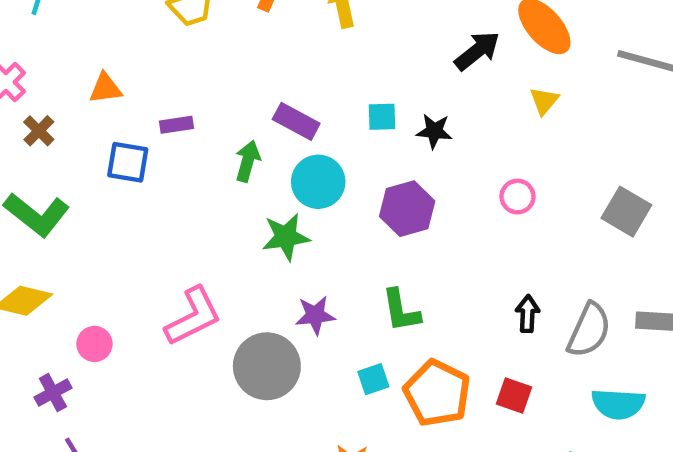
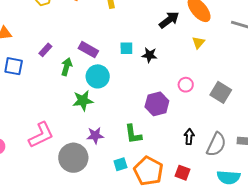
purple rectangle: (176, 125) -> (45, 50), moved, turned -40
purple hexagon: (407, 209) -> (157, 104), moved
gray square: (626, 212) -> (221, 92), moved

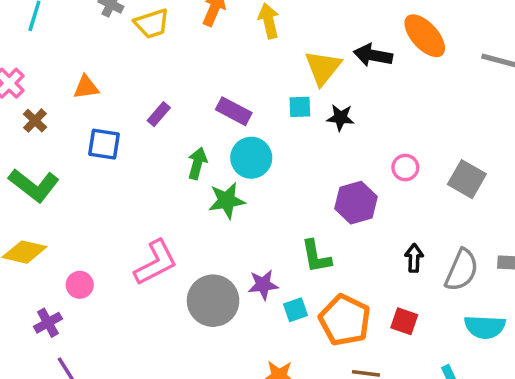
black arrow: (169, 20) -> (373, 55), turned -130
yellow triangle: (198, 43) -> (323, 68), moved, size x1.6
green arrow: (67, 67) -> (197, 163), moved
purple star: (95, 135) -> (263, 285), moved

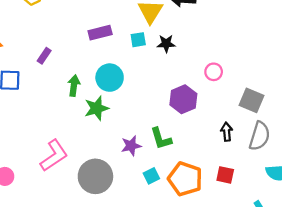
purple rectangle: (234, 111) -> (100, 33), moved, turned -35
gray square: (467, 179) -> (252, 100), moved
purple star: (263, 285) -> (131, 146), moved

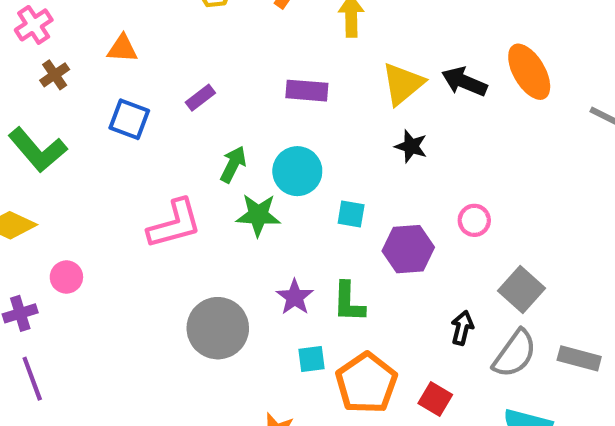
cyan square: (138, 40) -> (351, 214), moved
purple star: (131, 146) -> (295, 297), turned 30
pink L-shape: (54, 156) -> (175, 224), moved

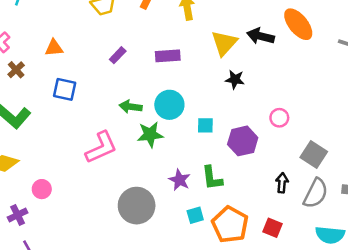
purple rectangle: (200, 98) -> (118, 55), moved
green arrow: (233, 164) -> (131, 107), turned -100

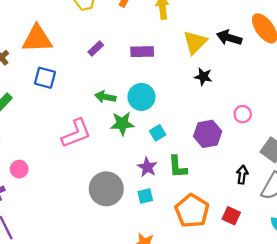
orange triangle: (54, 48) -> (37, 39), size x1.8
cyan square: (205, 125) -> (158, 133), moved, turned -35
cyan square: (195, 215) -> (145, 196), moved

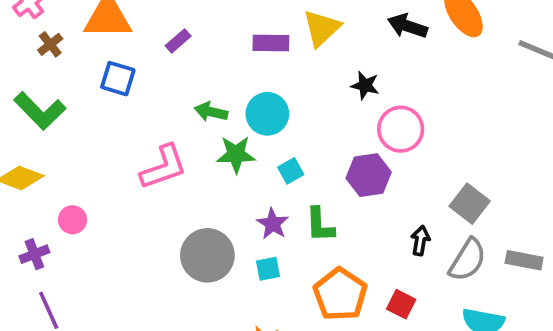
yellow triangle: (195, 42) -> (322, 28), moved
purple rectangle: (96, 49) -> (178, 41), moved
pink circle: (243, 114) -> (401, 129), moved, size x1.6

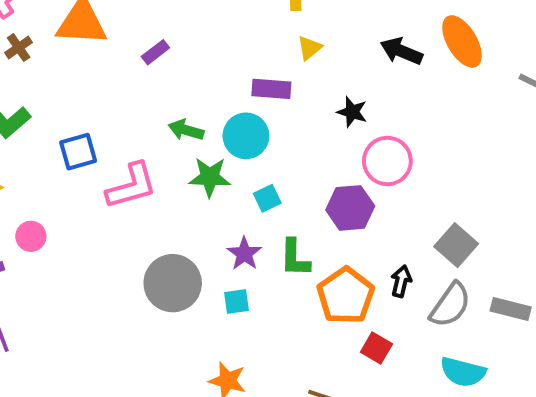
yellow triangle: (322, 28) -> (310, 48), size x0.6
purple rectangle: (271, 43) -> (271, 89), moved
blue square: (118, 79) -> (78, 152), moved, turned -36
orange pentagon: (340, 294) -> (346, 296), moved

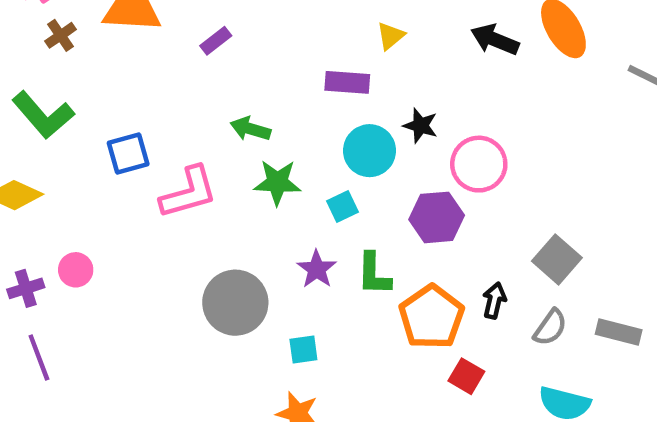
black star: (352, 112) -> (420, 126), moved
cyan circle: (246, 136) -> (369, 151), moved
pink circle: (31, 236) -> (76, 270), moved
cyan square: (237, 301) -> (303, 349), moved
gray semicircle: (450, 305) -> (550, 327), size x0.7

